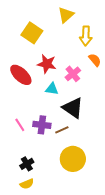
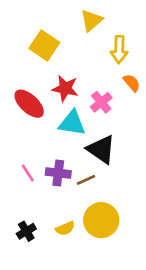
cyan triangle: (52, 89) -> (72, 123), size x1.5
black cross: (27, 164) -> (26, 231), moved
yellow semicircle: (27, 184) -> (65, 228), moved

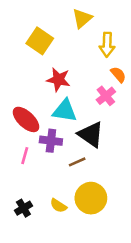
pink cross: (101, 102) -> (106, 96), moved
red ellipse: (29, 104) -> (26, 119), moved
pink line: (28, 173) -> (25, 156), turned 49
purple cross: (58, 173) -> (51, 141), moved
yellow semicircle: (65, 228) -> (58, 206), turned 56

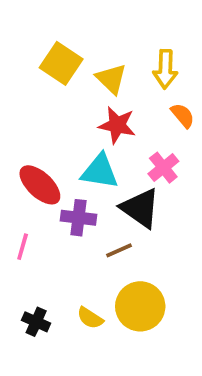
yellow triangle: (82, 18) -> (111, 79), moved, turned -35
red star: (58, 80) -> (117, 125), moved
pink cross: (106, 96) -> (163, 168), moved
pink line: (25, 156) -> (23, 247), moved
black cross: (23, 208) -> (36, 322), turned -35

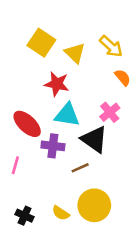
yellow arrow: (165, 69) -> (111, 46), turned -50
red star: (117, 125) -> (57, 84), moved

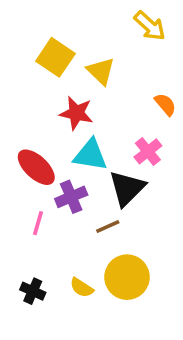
yellow arrow: (111, 46) -> (150, 26), moved
black triangle: (94, 139) -> (127, 188), turned 40
purple cross: (53, 146) -> (71, 197), turned -30
pink line: (15, 165) -> (38, 223), moved

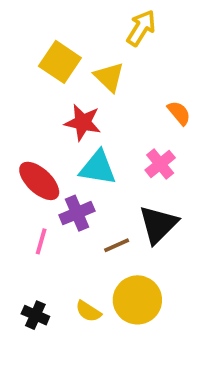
yellow arrow: (150, 26) -> (141, 28), moved, turned -100
black triangle: (127, 188) -> (158, 224), moved

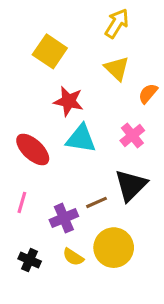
yellow triangle: (109, 77) -> (117, 69), moved
orange semicircle: (179, 113) -> (148, 93), turned -100
purple cross: (77, 213) -> (64, 218), moved
pink line: (41, 241) -> (22, 202), moved

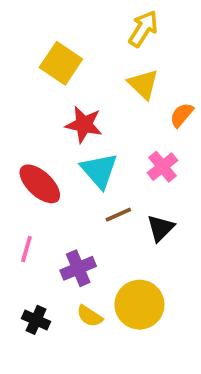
cyan triangle: (81, 139) -> (99, 171), turned 40
black triangle: (131, 185) -> (161, 228), size x0.7
brown line: (97, 202) -> (118, 215), moved

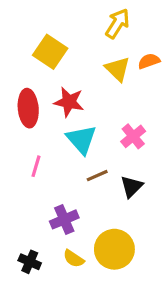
orange semicircle: (182, 115) -> (149, 61), moved, turned 30
red ellipse: (40, 184) -> (28, 108), moved, turned 42
pink line: (26, 249) -> (36, 166), moved

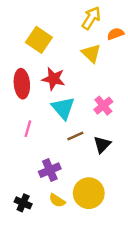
orange semicircle: (149, 61) -> (115, 34), moved

